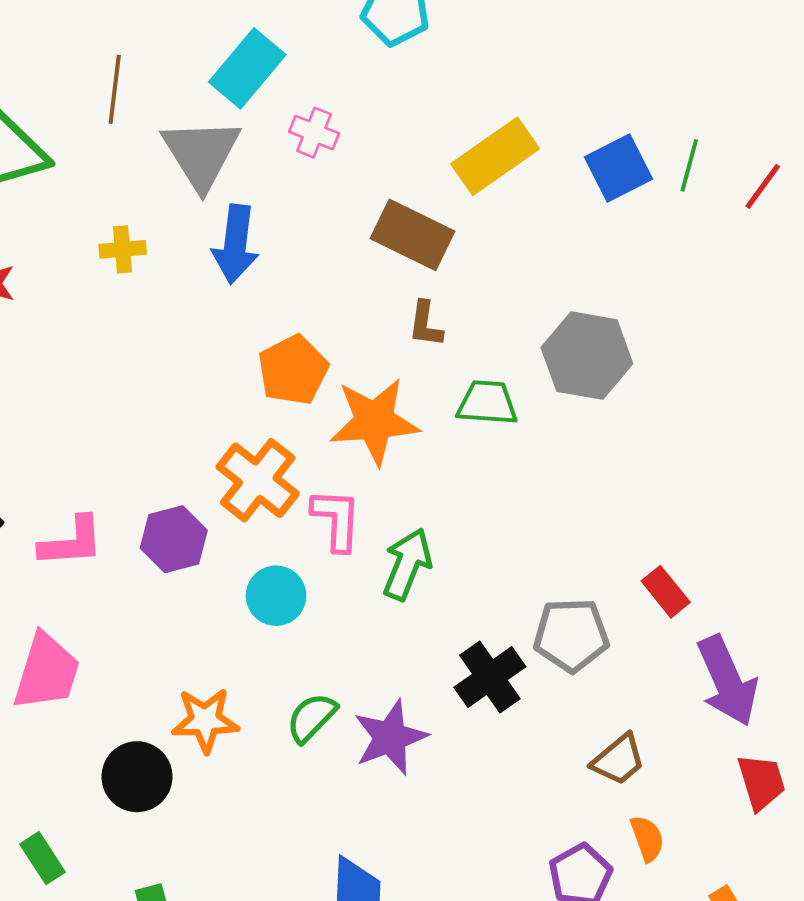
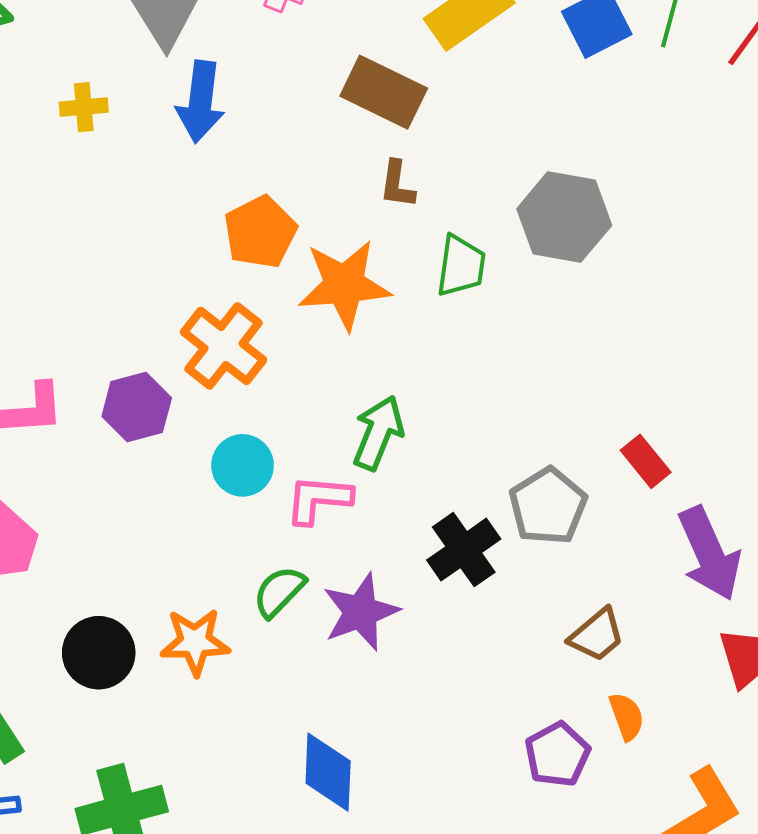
green trapezoid: (487, 403) -> (461, 266), turned 94
pink L-shape: (336, 520) -> (319, 499), moved, turned -88
gray pentagon: (571, 635) -> (548, 506), turned -30
orange star: (205, 720) -> (195, 642), moved

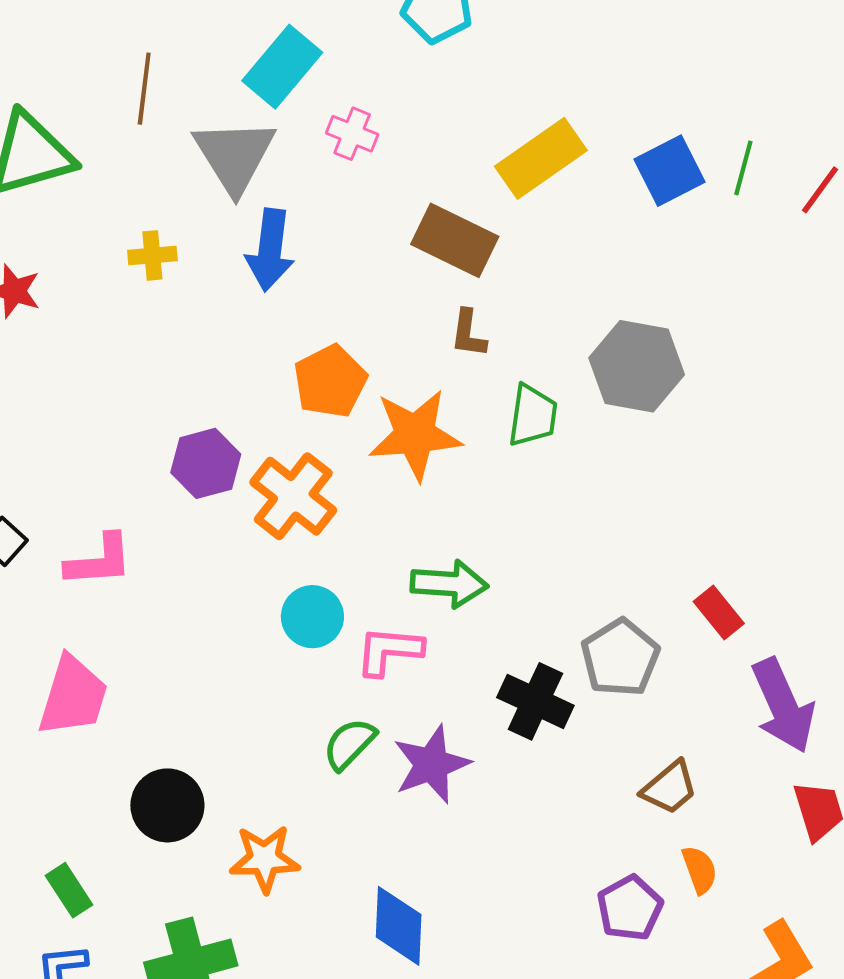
purple hexagon: (137, 407) -> (206, 463), moved
green arrow: (378, 433) -> (449, 584), turned 72
black cross: (464, 550) -> (535, 701), turned -30
orange star: (195, 642) -> (265, 859), moved

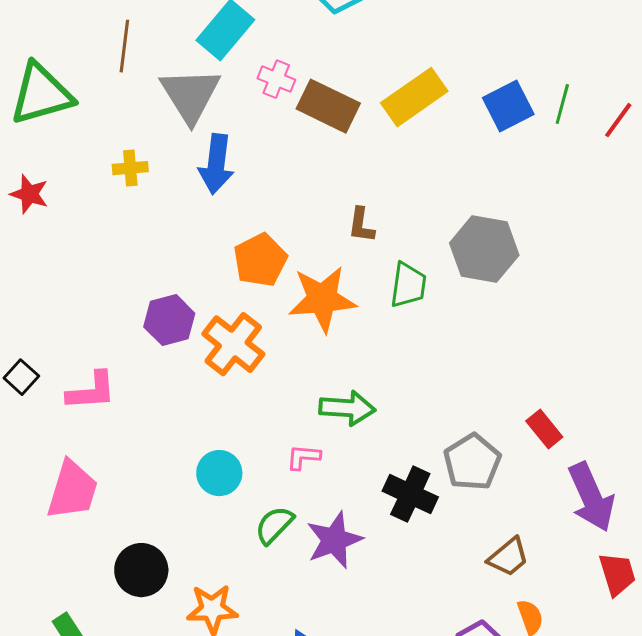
brown rectangle: (455, 240) -> (328, 106), moved
cyan circle: (312, 617) -> (219, 473), moved
pink L-shape: (389, 651) -> (303, 457), size x0.7

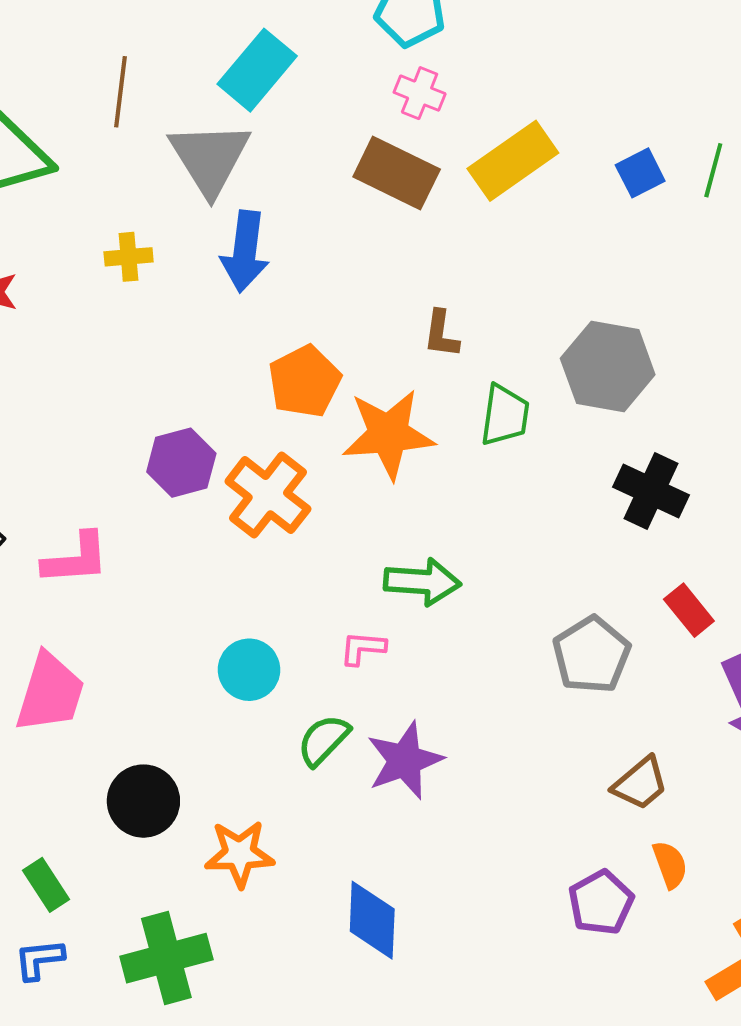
pink cross: (276, 79) -> (420, 93), moved
blue square: (508, 106) -> (640, 173), size x0.7
black cross: (410, 494) -> (651, 491), moved

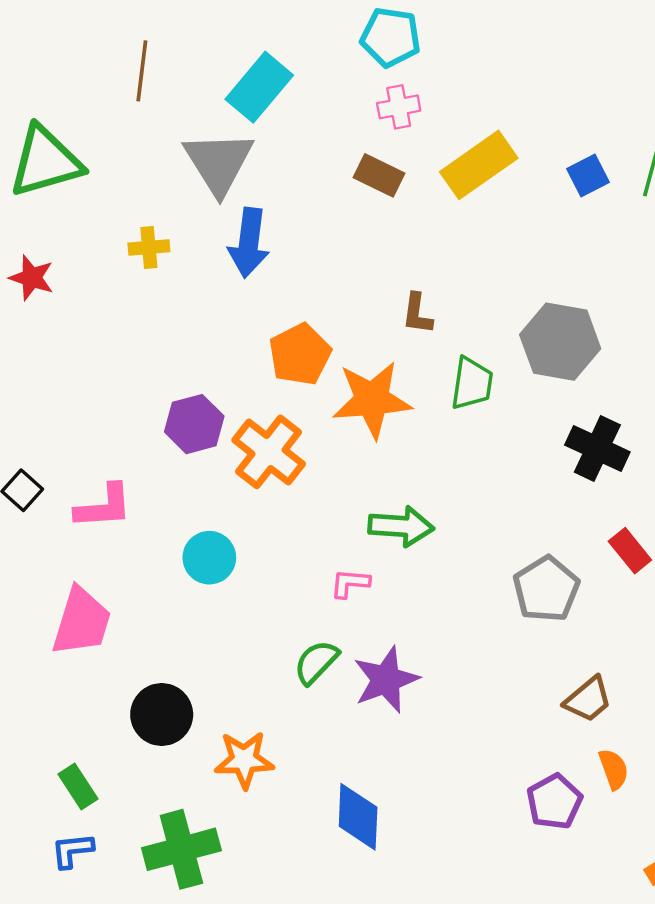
brown line: (120, 92) -> (142, 71), moved
pink cross: (420, 93) -> (399, 107), turned -33
brown rectangle: (397, 173) -> (379, 175), size x0.7
cyan circle: (249, 670) -> (209, 558), moved

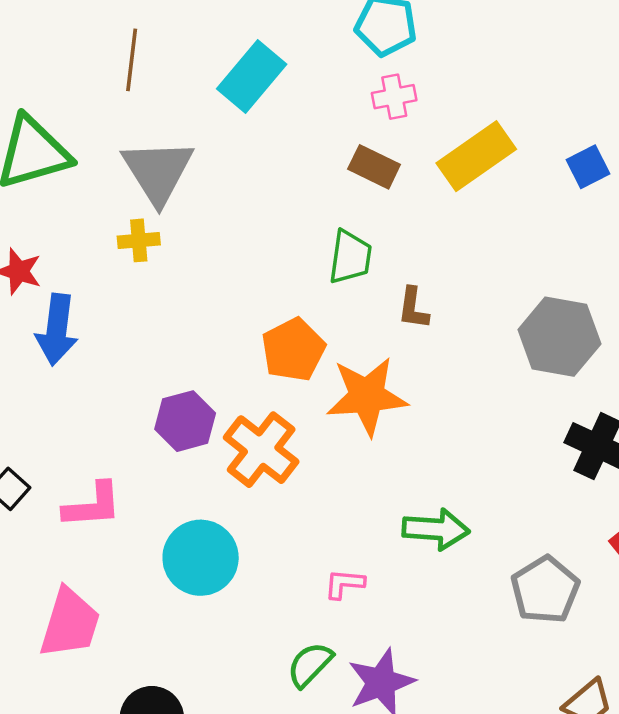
gray triangle: (219, 163) -> (158, 172), moved
blue arrow: (249, 243) -> (57, 330), moved
green trapezoid: (472, 383) -> (350, 257), moved
green arrow: (401, 526) -> (436, 529), moved
cyan circle: (209, 558) -> (201, 558), size x1.4

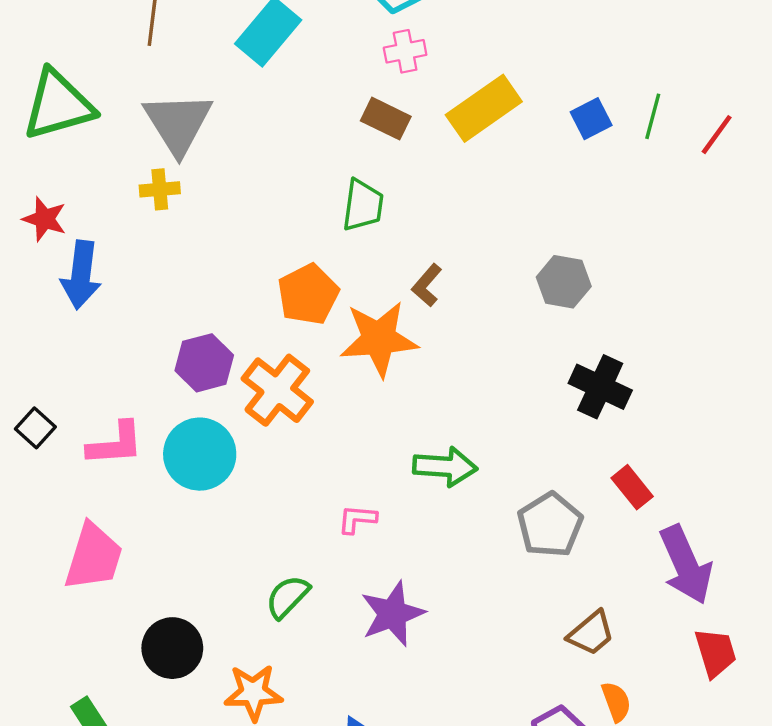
brown L-shape: (413, 308) -> (427, 285), moved, turned 33
gray hexagon: (559, 337) -> (564, 282), size x0.7
cyan circle: (201, 558) -> (200, 454), moved
green semicircle: (310, 665) -> (288, 597), moved

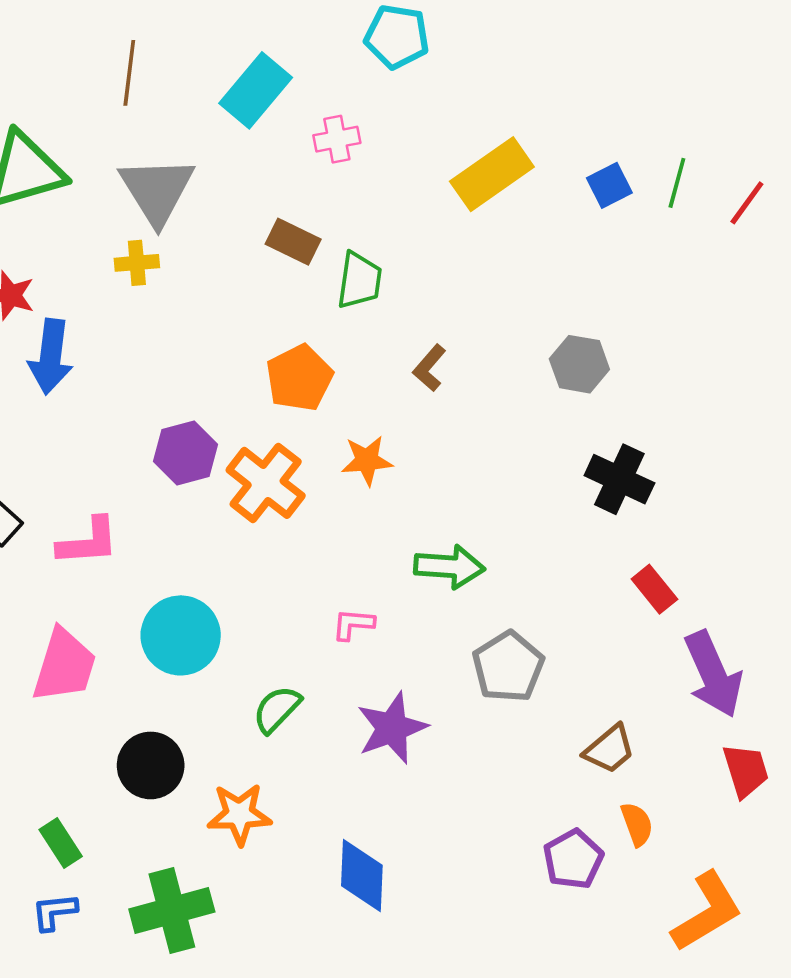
pink cross: (405, 51) -> (337, 139), moved
brown rectangle: (386, 119) -> (293, 242), moved
orange star: (379, 339) -> (367, 460), moved, size x0.6
cyan circle: (200, 454) -> (181, 635), moved
gray pentagon: (550, 525) -> (508, 667), moved

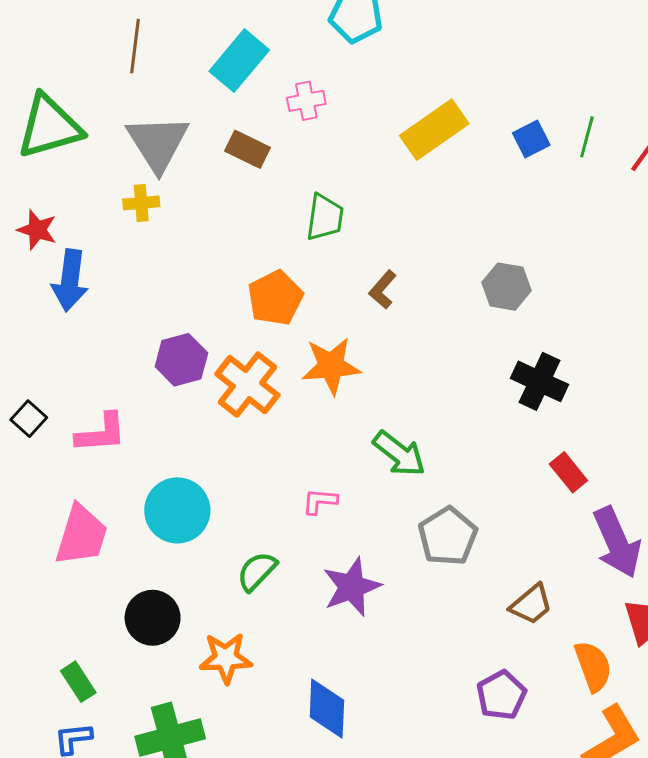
brown rectangle: (293, 242) -> (247, 149), moved
orange star: (367, 460) -> (331, 366), size x1.4
green arrow: (449, 567) -> (399, 454), turned 34
orange semicircle: (637, 824) -> (593, 666), moved, size x1.4

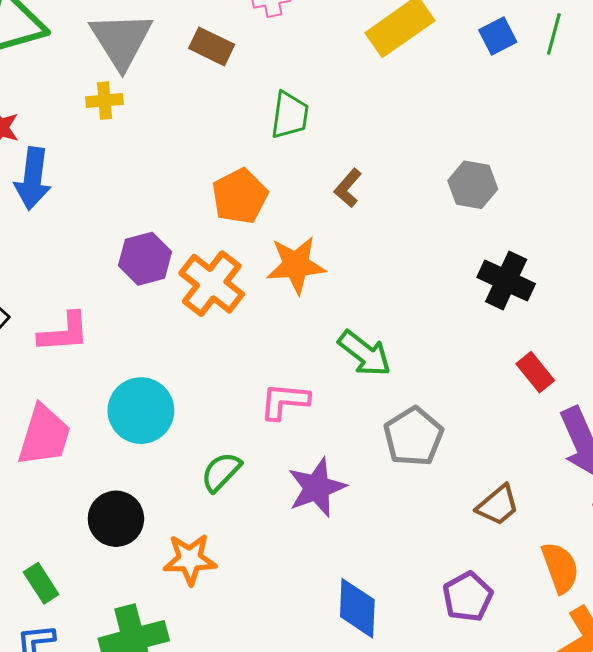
pink L-shape: (320, 501) -> (284, 401), size x1.4
blue diamond: (327, 709) -> (357, 608), moved

